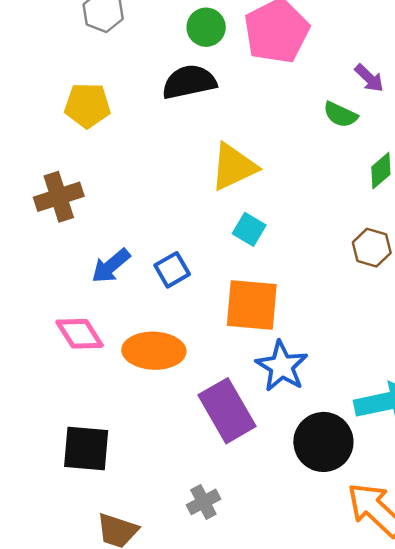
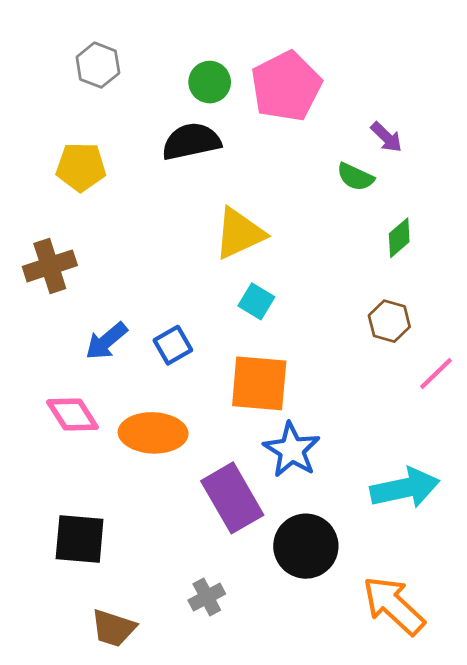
black circle: (323, 442) -> (306, 546), moved

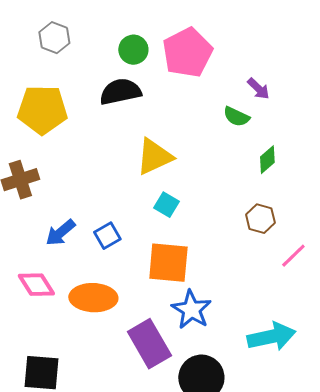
yellow pentagon: (81, 167) -> (42, 110), size x1.4

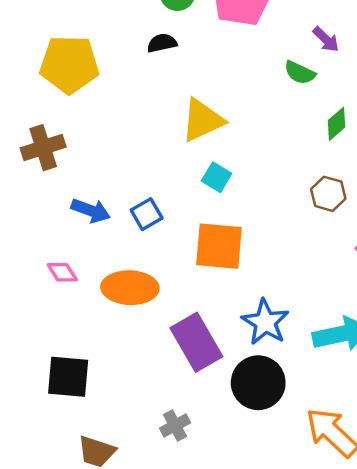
black semicircle: (120, 92) -> (162, 43), size x0.6
blue arrow: (60, 233) -> (91, 210), turned -120
pink diamond: (36, 285) -> (62, 272), size x0.7
blue star: (191, 310) -> (265, 322), moved

